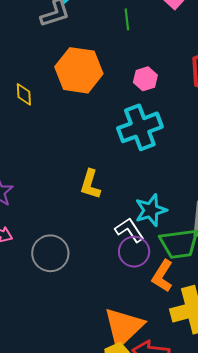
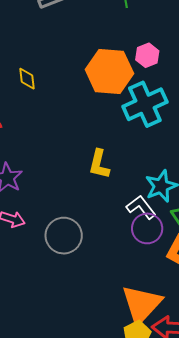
orange hexagon: (79, 70) -> (109, 72), moved

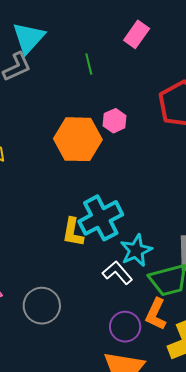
cyan cross: (145, 104) -> (101, 218), moved
purple circle: (147, 228) -> (125, 327), moved

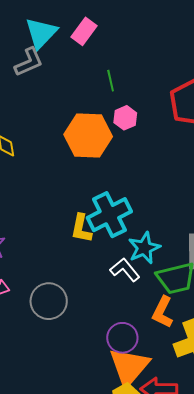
pink rectangle: (137, 34) -> (84, 31), moved
green line: (89, 64) -> (111, 81), moved
purple circle: (125, 327) -> (122, 338), moved

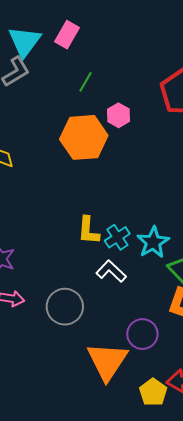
green line: (111, 81) -> (86, 82), moved, turned 50
cyan cross: (109, 215) -> (117, 237), moved, size x0.6
white L-shape: (125, 270) -> (111, 271), moved
orange triangle: (129, 367) -> (107, 361), moved

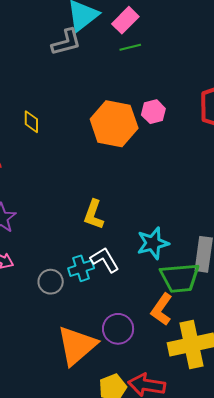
green line: (86, 82) -> (130, 47), moved, turned 30
cyan cross: (117, 237) -> (81, 268), moved
gray circle: (65, 307) -> (51, 282), size x0.7

